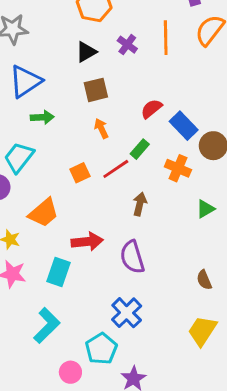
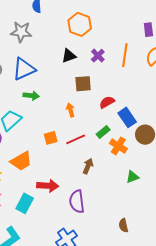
brown square: (96, 90) -> (83, 84), moved
green rectangle: (140, 149) -> (103, 132), moved

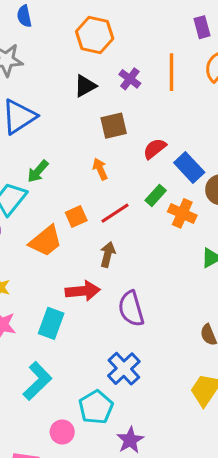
green arrow: (31, 96) -> (38, 171), moved, turned 133
orange trapezoid: (21, 161) -> (45, 241), moved
brown arrow: (88, 166) -> (108, 254), moved

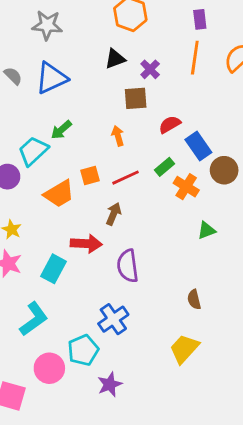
purple rectangle: (202, 27) -> (200, 19), moved
purple cross: (130, 79) -> (150, 69), moved
pink circle: (62, 432) -> (49, 368), size x1.4

